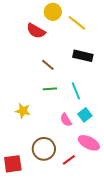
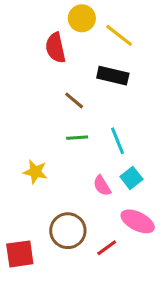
red semicircle: (36, 31) -> (55, 48), turned 48
black rectangle: (83, 56) -> (113, 76), moved

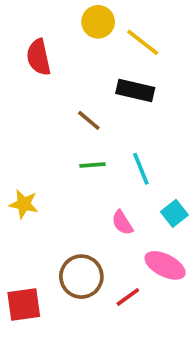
red semicircle: (55, 48) -> (39, 57), moved
yellow star: (35, 172) -> (24, 204), moved
cyan square: (131, 178) -> (174, 213), moved

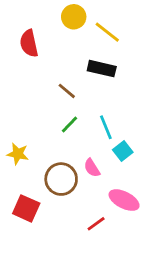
green line: (93, 165) -> (70, 124), turned -42
cyan square: (174, 213) -> (123, 151), moved
brown circle: (81, 277) -> (61, 179), moved
red square: (24, 304) -> (26, 208), moved, turned 32

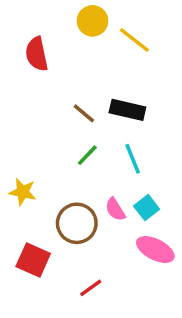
black rectangle: (102, 69) -> (127, 110), moved
cyan square: (123, 151) -> (147, 208), moved
red line: (96, 224) -> (91, 288), moved

